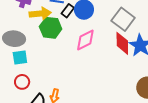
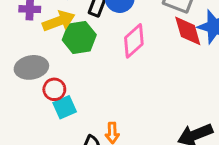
cyan square: (20, 57) -> (65, 107), moved
red circle: (22, 82) -> (54, 89), moved

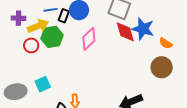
gray ellipse: (31, 67) -> (16, 92), moved
red circle: (54, 89) -> (31, 45), moved

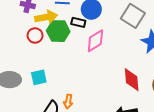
black rectangle: (64, 16) -> (78, 22), moved, turned 72
red diamond: (125, 32) -> (132, 80), moved

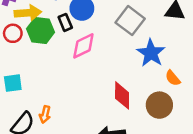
black rectangle: (78, 22) -> (65, 22), turned 48

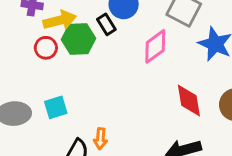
pink diamond: (83, 46) -> (155, 46), moved

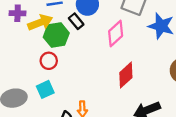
red circle: (46, 48) -> (49, 61), moved
red diamond: (189, 101) -> (126, 75), moved, turned 64

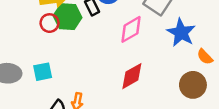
red circle: (49, 61) -> (50, 23), moved

